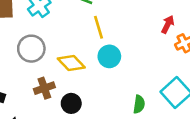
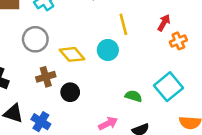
yellow line: (99, 27) -> (123, 24), moved
green semicircle: (139, 104) -> (133, 96), turned -84

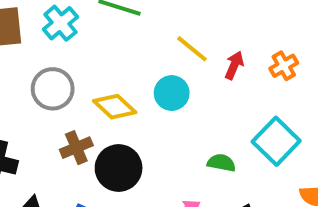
red arrow: (164, 23) -> (234, 65), moved
yellow line: (123, 24) -> (192, 49), turned -30
black circle: (70, 92) -> (119, 168), size x1.5

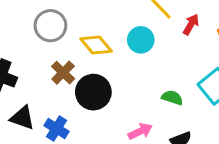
brown cross: (76, 148) -> (63, 73), turned -30

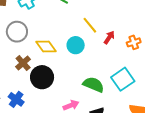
green semicircle: (172, 98) -> (93, 85), size x1.5

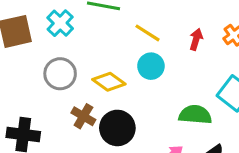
yellow line: (90, 25) -> (147, 33), moved

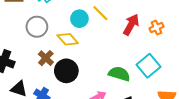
red arrow: (196, 39) -> (131, 25), size x1.5
cyan circle: (151, 66) -> (79, 19), moved

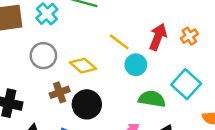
yellow line: (100, 13) -> (119, 42), moved
cyan circle: (79, 19) -> (136, 65), moved
brown cross: (46, 58) -> (60, 92), turned 35

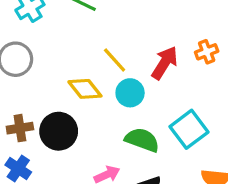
orange cross: (189, 36) -> (207, 52), moved
yellow diamond: (83, 66) -> (85, 89), moved
brown cross: (60, 92) -> (20, 128), moved

